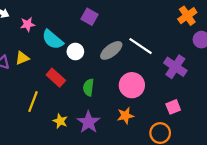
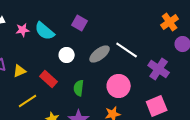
cyan semicircle: (53, 40) -> (45, 31), moved
yellow triangle: (22, 58) -> (20, 71), moved
yellow line: (33, 102) -> (28, 101), turned 36
pink square: (173, 107) -> (157, 106), size x1.5

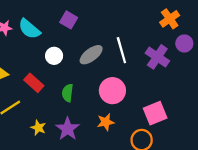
white line: (127, 50) -> (121, 50), turned 40
purple cross: (159, 69) -> (157, 57), moved

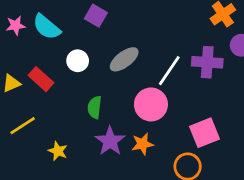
white line: (121, 50) -> (169, 71), moved, turned 50
purple cross: (157, 57) -> (207, 62), turned -30
red rectangle: (34, 83) -> (41, 79), moved
purple star: (68, 129) -> (110, 141), moved

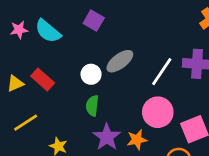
white circle: (78, 61) -> (91, 74), moved
pink circle: (151, 104) -> (158, 112), moved

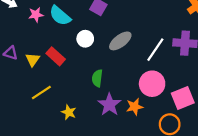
white circle: (91, 74) -> (85, 39), moved
yellow triangle: (15, 83) -> (33, 60), turned -32

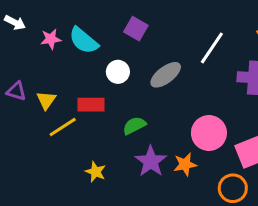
white line: (155, 50) -> (212, 48), moved
red rectangle: (56, 56) -> (91, 105), moved, turned -42
green semicircle: (97, 78) -> (134, 126), turned 56
yellow line: (41, 92) -> (63, 127), moved

